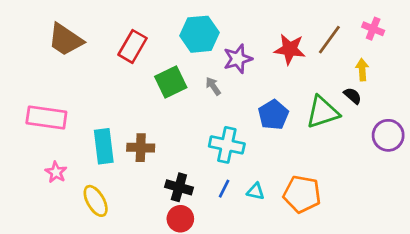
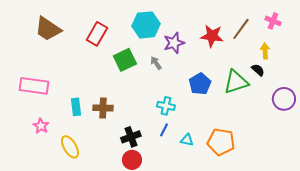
cyan cross: (227, 145) -> (166, 106), size x0.7
cyan rectangle: (104, 146) -> (76, 107), size x0.7
black cross: (179, 187) -> (131, 137), turned -36
blue line: (224, 189) -> (164, 130), moved

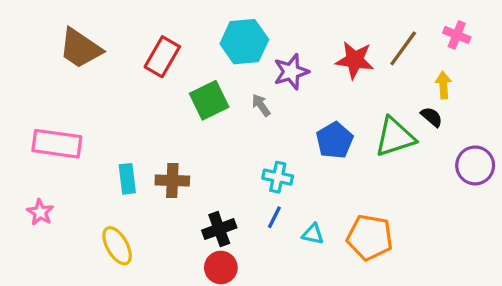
pink star: (41, 126) -> (40, 212), moved

